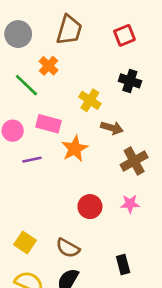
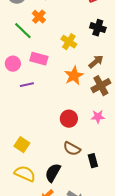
brown arrow: (112, 128) -> (96, 62), moved, turned -56
orange star: (75, 149) -> (74, 76), moved
brown semicircle: (68, 248) -> (72, 149), moved

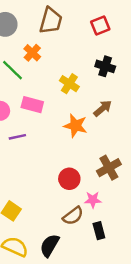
orange star: (74, 76) -> (76, 126), turned -30
brown cross: (101, 86) -> (109, 168), moved
pink star: (98, 117) -> (93, 200), moved
brown semicircle: (72, 149) -> (73, 216), turned -66

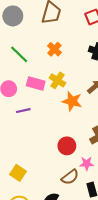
orange cross: (32, 53) -> (54, 49), moved
yellow cross: (69, 84) -> (58, 80), moved

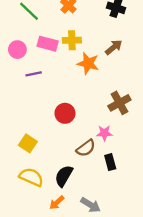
yellow cross: (58, 80) -> (72, 40), turned -35
red circle: (67, 146) -> (65, 113), moved

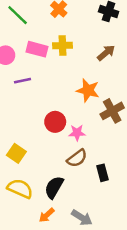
orange star: (88, 63) -> (88, 90), moved
pink star: (104, 133) -> (77, 133), moved

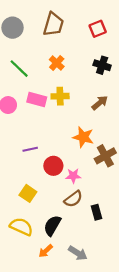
purple line: (22, 81) -> (30, 149), moved
yellow square: (16, 153) -> (28, 193), moved

